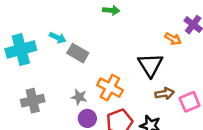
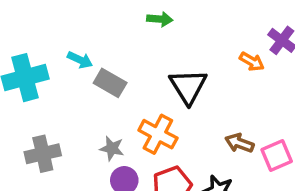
black triangle: (150, 65) -> (188, 86), moved
brown arrow: (165, 93) -> (239, 143), turned -150

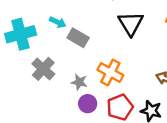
black triangle: (188, 86) -> (131, 23), moved
gray cross: (43, 154) -> (43, 69), moved, turned -35

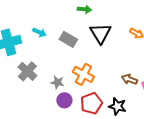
gray rectangle: (78, 38) -> (68, 39), moved

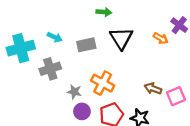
gray rectangle: (68, 39) -> (86, 45), turned -42
gray cross: (27, 71) -> (50, 69), moved, turned 30

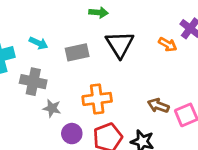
gray cross: (50, 69) -> (33, 82), turned 30
orange cross: (103, 83) -> (97, 99), turned -35
gray star: (74, 92) -> (52, 108), moved

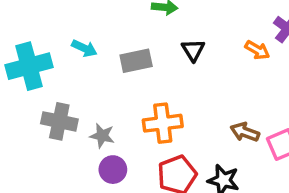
black triangle: (120, 44) -> (193, 50), size x0.6
gray cross: (33, 82) -> (59, 121), moved
purple circle: (72, 134) -> (113, 170), moved

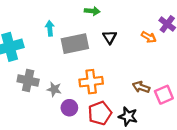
cyan arrow: (84, 48) -> (50, 28), moved, turned -120
gray rectangle: (136, 61) -> (75, 44), size x1.4
purple circle: (113, 170) -> (69, 108), moved

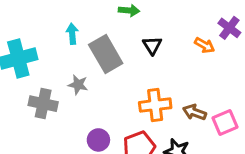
gray rectangle: (75, 44) -> (106, 54), turned 72
orange cross: (91, 82) -> (155, 105), moved
gray star: (54, 89) -> (78, 85), moved

